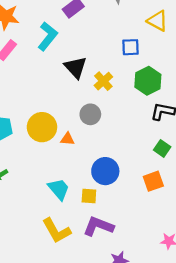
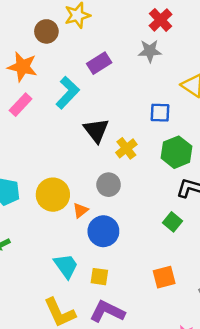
orange triangle: (67, 139) -> (80, 210), turned -48
green square: (162, 148) -> (172, 222), moved
blue circle: (105, 171) -> (103, 231), moved
orange square: (153, 181) -> (164, 277), moved

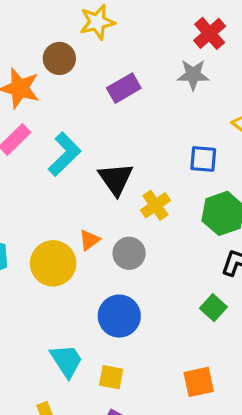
brown circle: (46, 31) -> (59, 58), moved
cyan L-shape: (68, 93) -> (64, 154), moved
orange triangle: (80, 210) -> (89, 240), moved

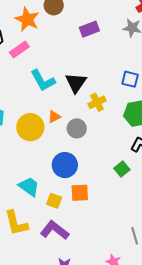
cyan L-shape: (64, 154) -> (43, 81), moved, turned 96
cyan trapezoid: (66, 361) -> (29, 187), turned -30
orange square: (199, 382) -> (80, 193), moved

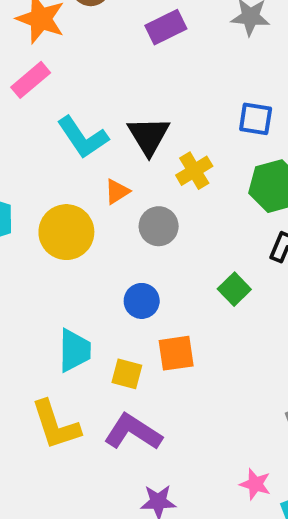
orange triangle: (54, 117) -> (117, 192), moved
blue circle: (65, 165) -> (142, 301), size x0.7
green square: (122, 169) -> (234, 289), moved
cyan trapezoid: (29, 187) -> (75, 350), turned 60

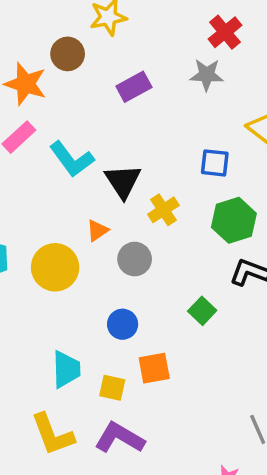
cyan L-shape: (83, 137) -> (72, 159), moved

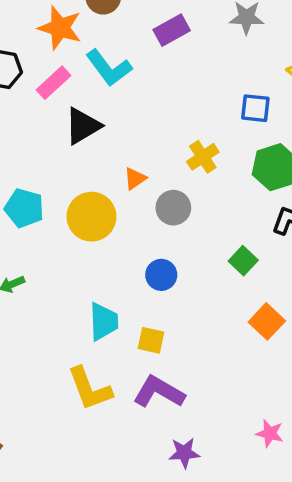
cyan L-shape: (72, 159) -> (109, 68), moved
black triangle: (123, 181) -> (83, 126), moved, turned 33
orange square: (154, 368) -> (267, 321), moved, turned -36

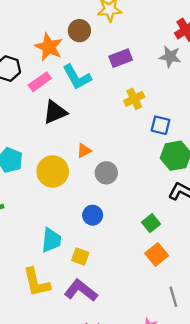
blue square: (255, 108) -> (161, 125), moved
yellow cross: (203, 157) -> (134, 99), moved
green square: (243, 261) -> (151, 223), moved

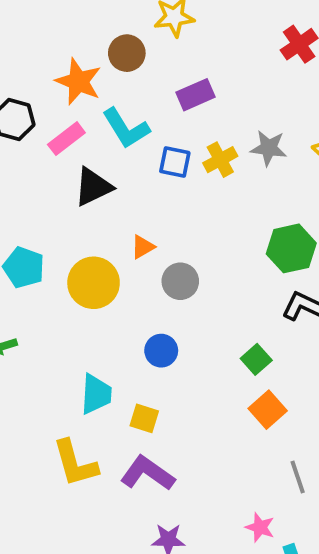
gray star: (170, 57) -> (269, 148), moved
blue square: (161, 125) -> (175, 162), moved

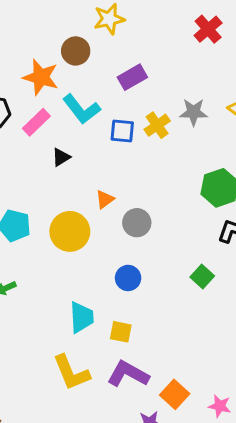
black triangle: (93, 187) -> (61, 157), size x0.6
orange square: (268, 410) -> (175, 394), moved

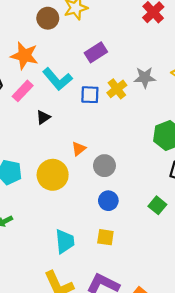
brown circle: (76, 51) -> (48, 18), moved
blue circle: (128, 278) -> (108, 201), moved
yellow square: (121, 332) -> (105, 237), moved

